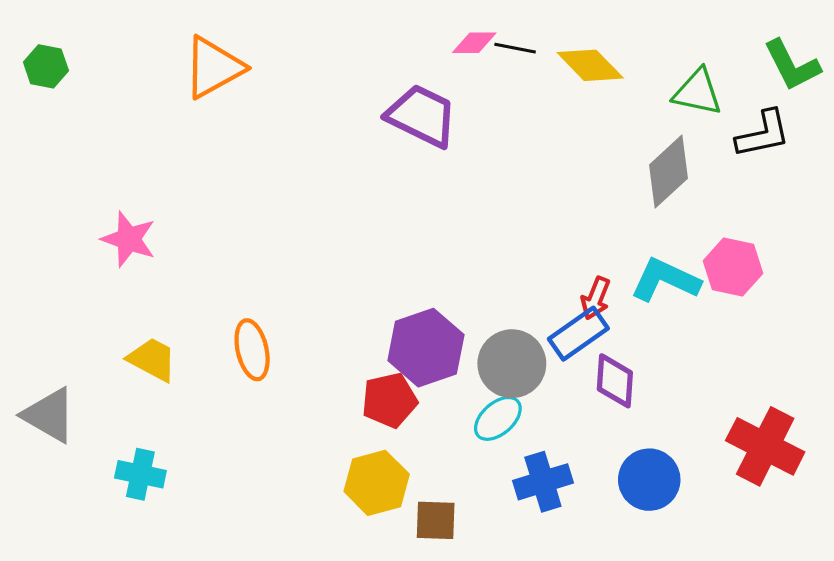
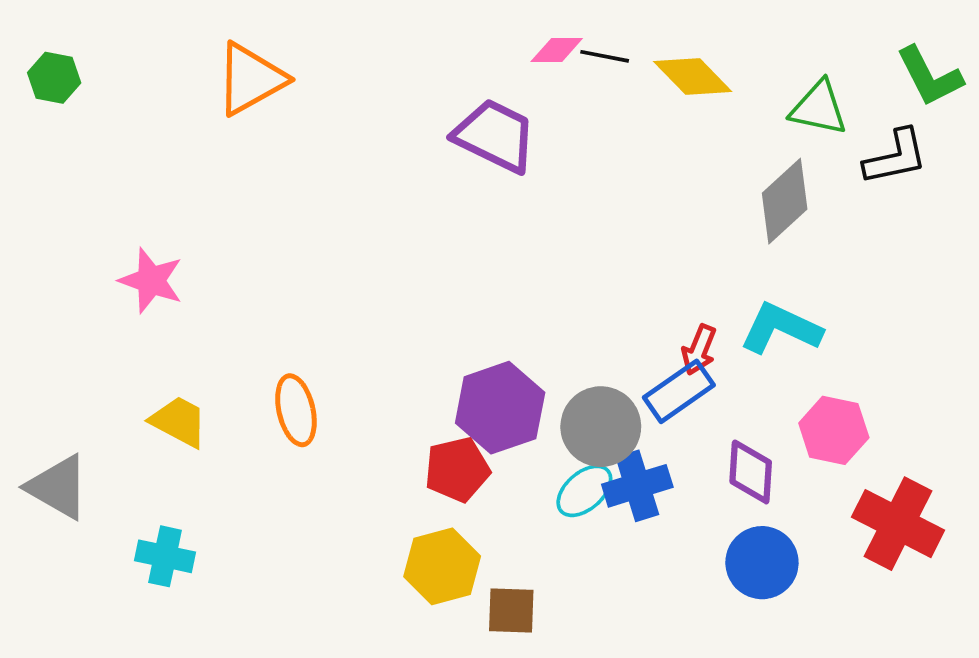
pink hexagon: (733, 267) -> (834, 430), moved
purple diamond: (615, 381) -> (751, 472), moved
blue cross: (543, 482) -> (637, 486), moved

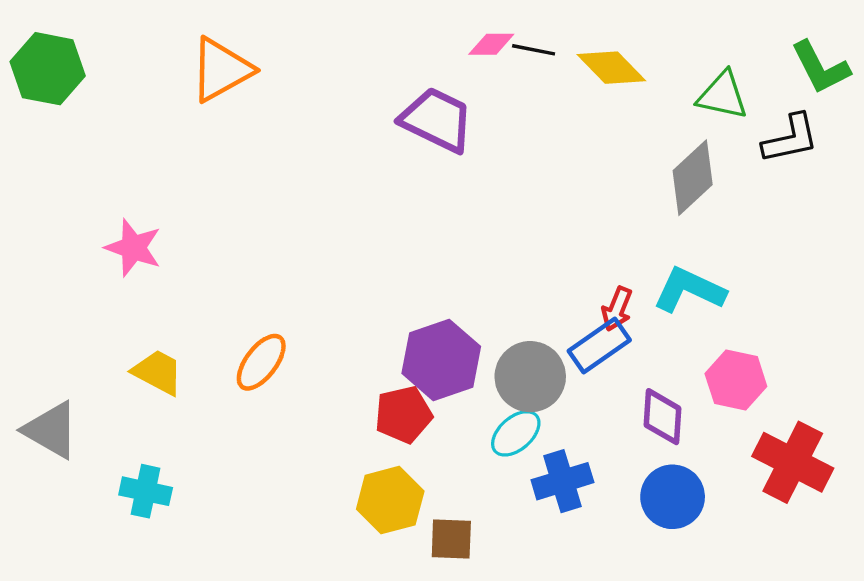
green hexagon: (54, 78) -> (48, 69), size x1.6
orange ellipse: (296, 410) -> (261, 362), turned 50
blue cross: (637, 486) -> (562, 481), moved

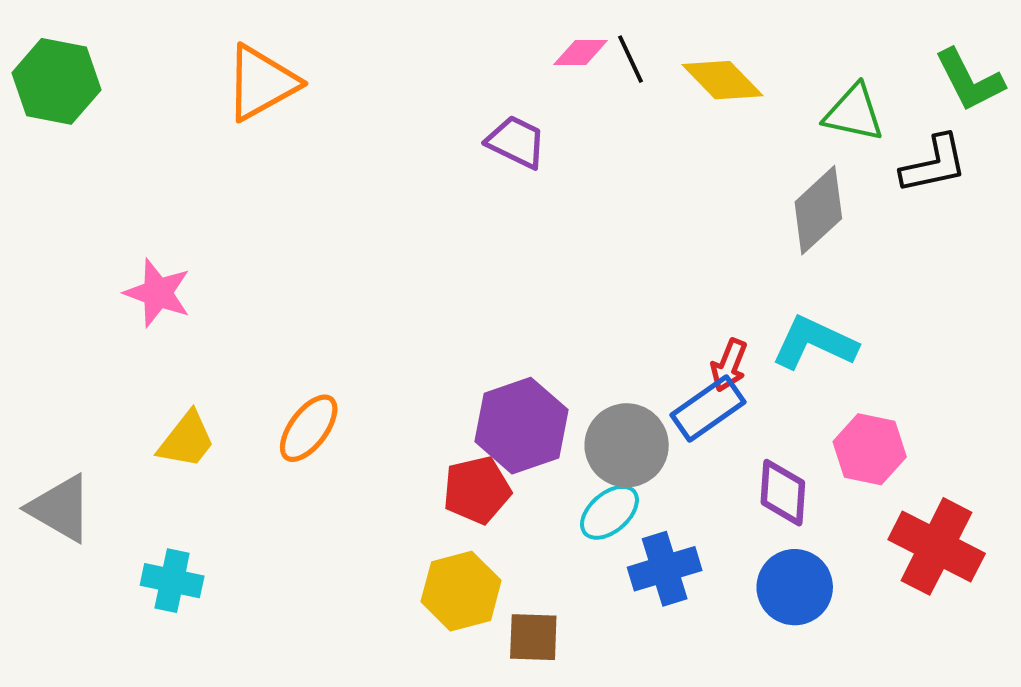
black line: (534, 50) -> (630, 59), turned 54
purple trapezoid: (437, 120) -> (516, 142), size x0.7
yellow trapezoid: (158, 372) -> (187, 440), turned 100

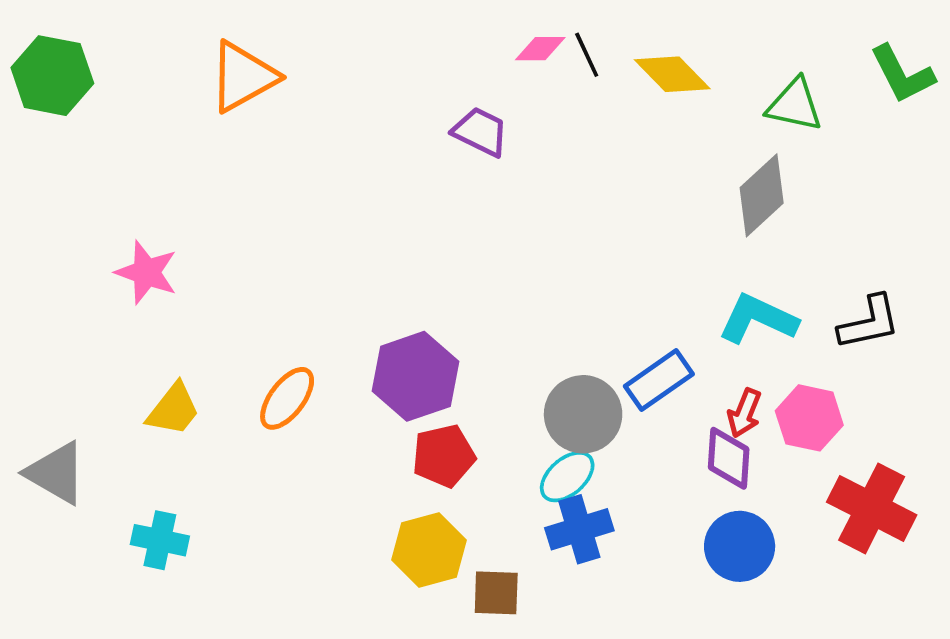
black L-shape: (934, 164) -> (869, 323), moved
red arrow: (729, 365) -> (744, 413), moved
purple hexagon: (521, 426) -> (416, 376), moved
blue cross: (665, 569) -> (579, 529), moved

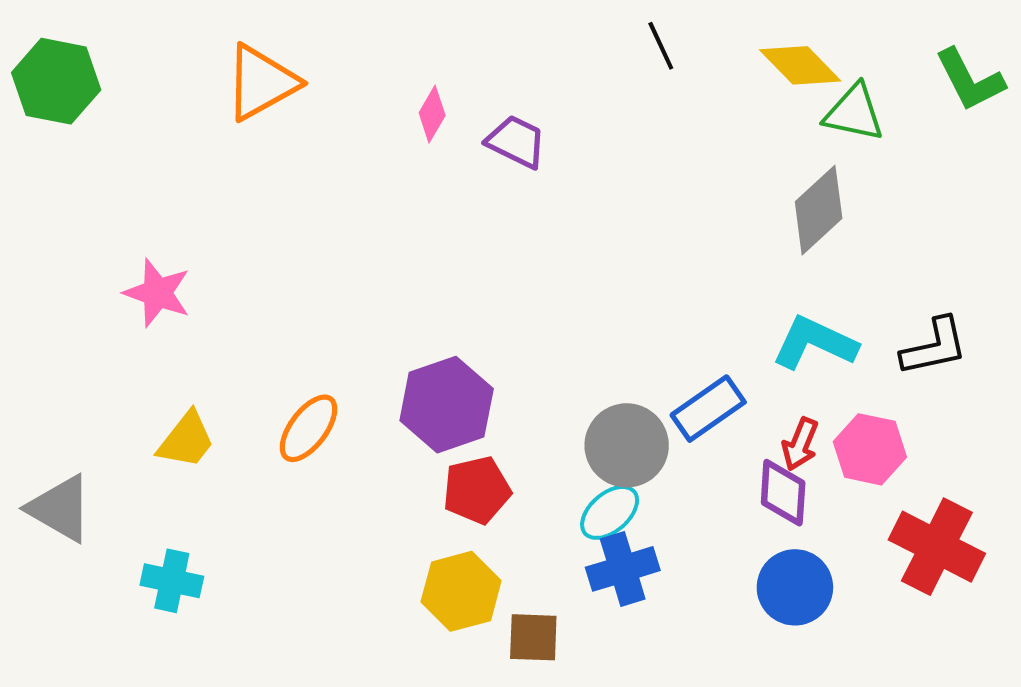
pink diamond: (540, 49) -> (432, 114), moved, turned -60
black line: (587, 55) -> (661, 46), moved
yellow diamond: (672, 74) -> (800, 65), moved

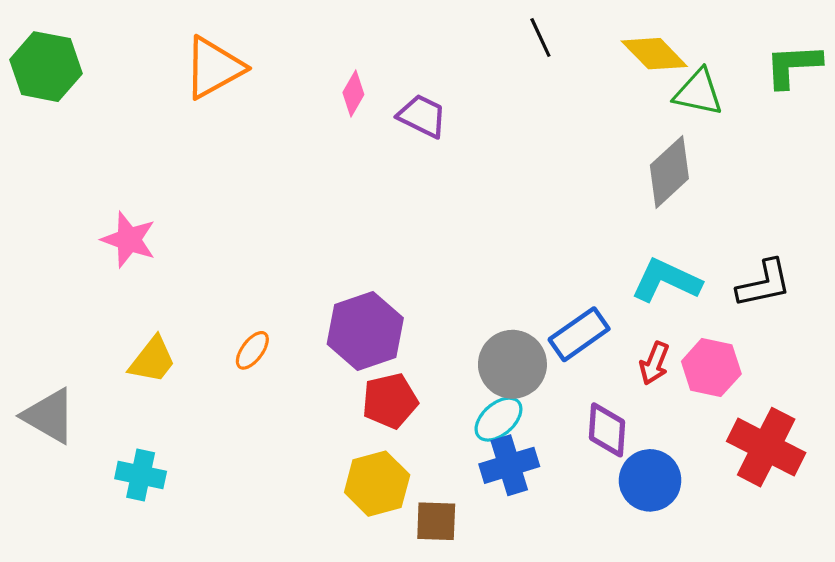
green L-shape: (970, 80) -> (793, 66), turned 114
orange ellipse: (309, 428) -> (252, 350), size x0.7
purple diamond: (783, 493) -> (607, 430), moved

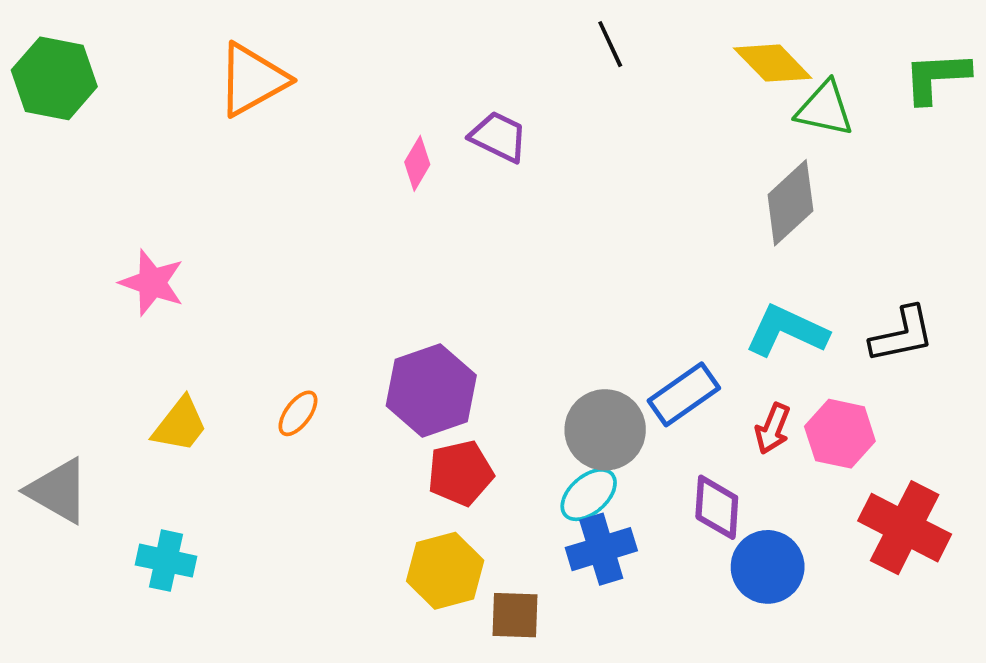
black line: (540, 38) -> (610, 44), moved
pink diamond: (353, 93) -> (417, 163), moved

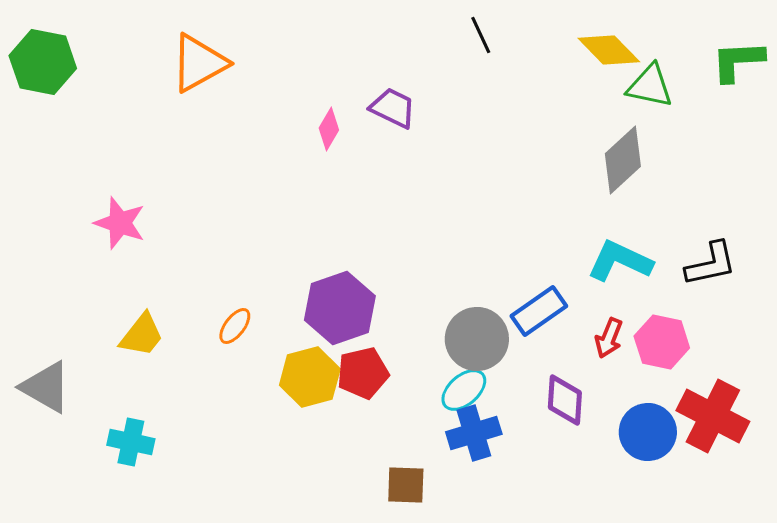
blue circle: (768, 567) -> (648, 432), moved
yellow hexagon: (445, 571) -> (310, 377), moved

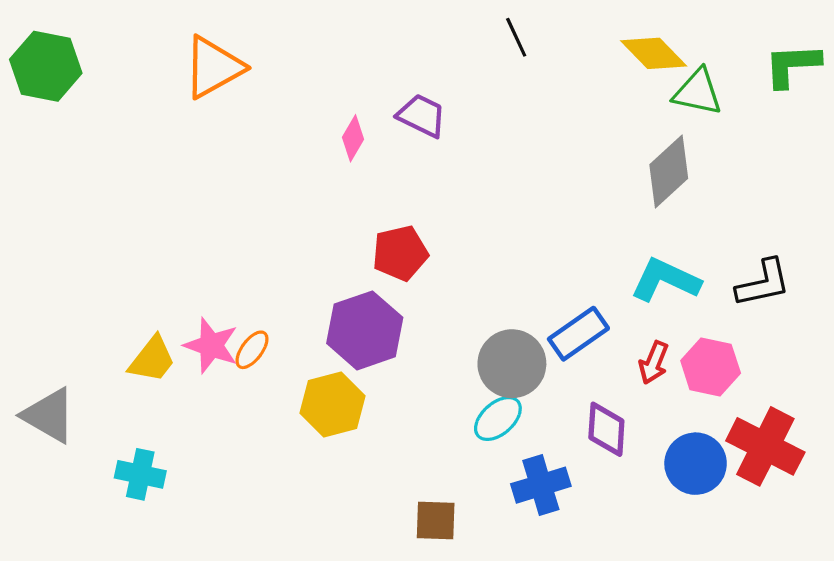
pink star: (120, 223) -> (211, 345), moved
red pentagon: (363, 373) -> (400, 253), moved
blue cross: (474, 433) -> (541, 485), moved

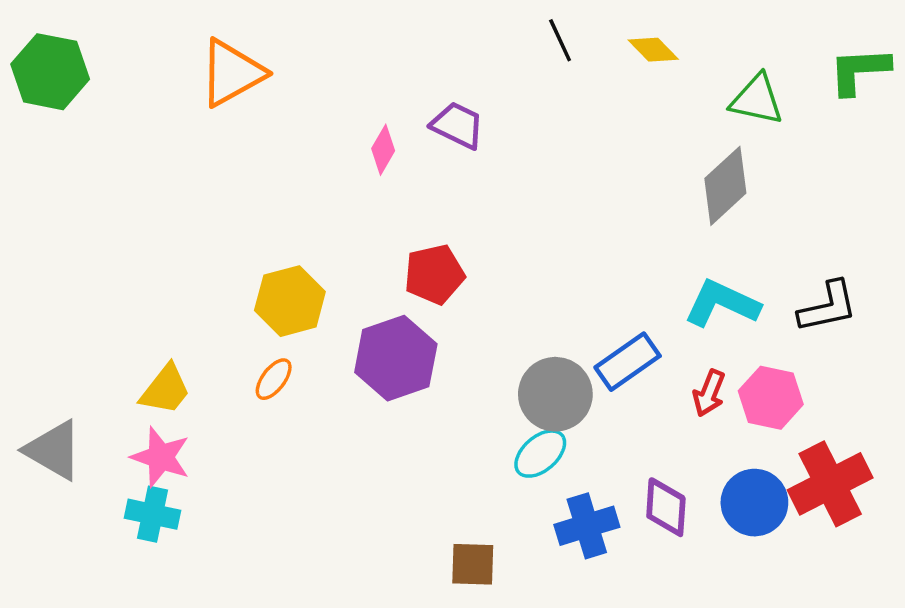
yellow diamond: (654, 53) -> (653, 50), moved, size x0.7
pink star: (211, 345) -> (161, 457), moved
yellow hexagon: (333, 405) -> (290, 301), moved
purple diamond: (606, 429) -> (666, 507), moved
red cross: (765, 446) -> (830, 484), turned 36

